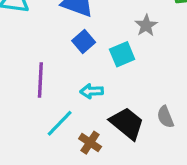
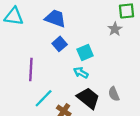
gray star: (146, 25) -> (115, 29), moved
cyan arrow: (92, 91) -> (81, 73), moved, turned 32

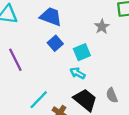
gray star: (115, 29) -> (102, 27), moved
purple line: (31, 69) -> (15, 60), moved, turned -30

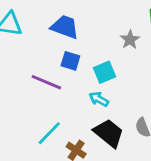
blue square: (55, 43) -> (70, 61), turned -32
purple line: (15, 60) -> (46, 82), moved, turned -40

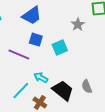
blue trapezoid: (65, 27) -> (32, 16), turned 125
cyan arrow: (99, 99) -> (41, 78), moved

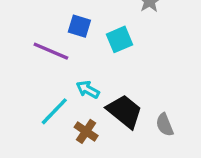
gray semicircle: (87, 87) -> (165, 125), moved

